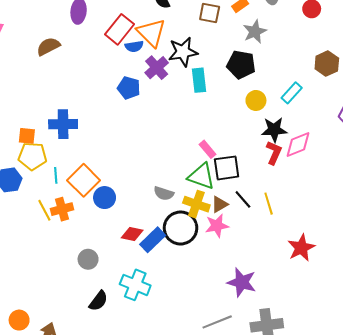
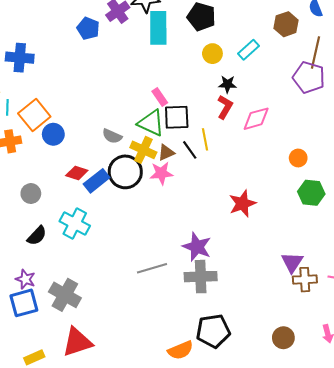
cyan rectangle: (199, 80) -> (158, 28), size x1.4
black star: (274, 130) -> (228, 84), size x0.7
pink diamond: (298, 145) -> (256, 119), moved
yellow line: (269, 204) -> (205, 139), moved
purple star: (242, 282) -> (197, 247), moved

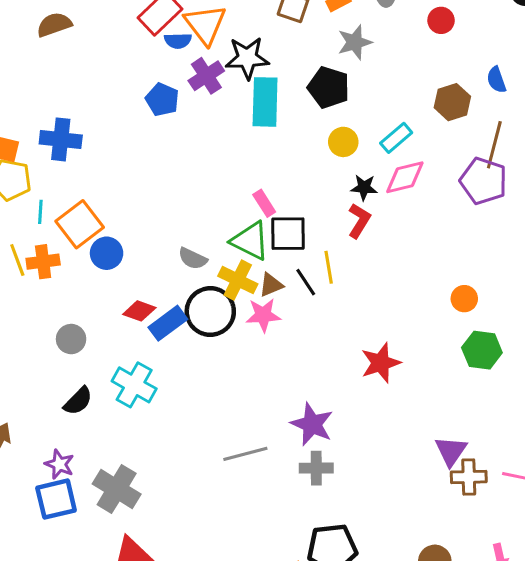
pink diamond: (256, 119) -> (405, 177), moved
gray cross: (201, 277) -> (316, 468), size x0.7

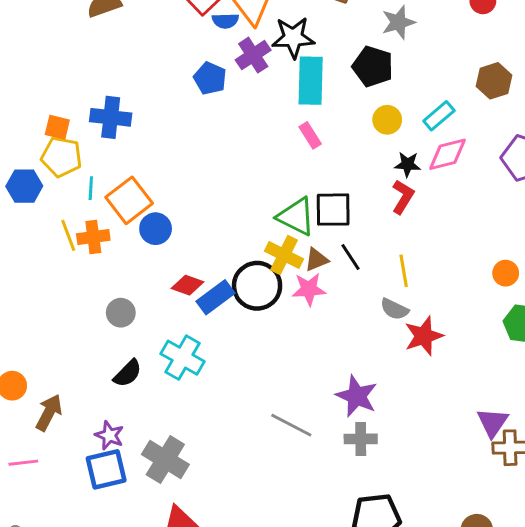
pink rectangle: (264, 203) -> (310, 135), moved
gray semicircle: (193, 258) -> (394, 309), moved
yellow line: (329, 267) -> (404, 271), moved
gray line: (245, 454) -> (291, 425), turned 42

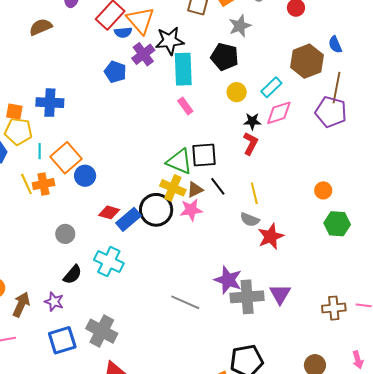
brown hexagon: (494, 81) -> (307, 61), size x1.4
purple triangle: (493, 422) -> (280, 294), moved
purple star: (109, 435) -> (54, 302), moved
gray cross: (361, 439) -> (247, 297), moved, size x1.5

